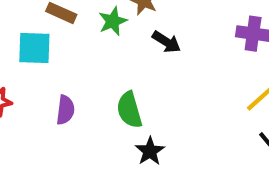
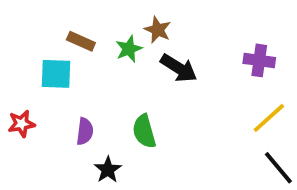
black arrow: (166, 42) -> (179, 68), size x1.4
black star: (150, 151) -> (108, 170), moved

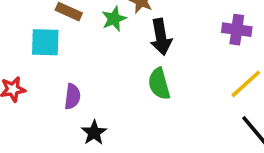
black arrow: (179, 68) -> (161, 37), turned 48
green semicircle: (144, 131) -> (159, 84), moved

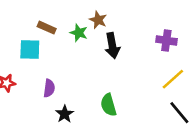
green star: (114, 19) -> (79, 33), turned -30
green semicircle: (159, 84) -> (108, 105), moved

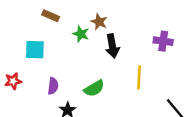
brown rectangle: (47, 28) -> (51, 16), moved
yellow line: (173, 79) -> (139, 77), moved, turned -45
green semicircle: (108, 105) -> (94, 88), moved, turned -105

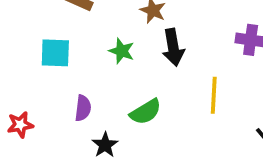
green star: (81, 34) -> (122, 51), moved
red star: (13, 81) -> (20, 125), moved

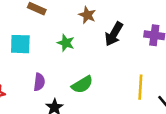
black arrow: (173, 47) -> (114, 34), moved, turned 40
yellow line: (214, 95) -> (140, 87), moved

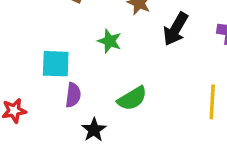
cyan square: (20, 44) -> (56, 64), moved

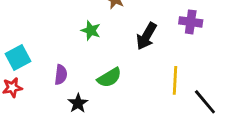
black arrow: (176, 29) -> (146, 36), moved
cyan square: (56, 64) -> (18, 58), moved, turned -30

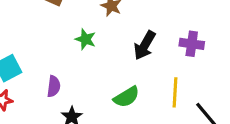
purple cross: (191, 22) -> (192, 44), moved
green semicircle: (109, 78) -> (126, 97), moved

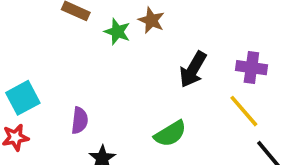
green star: (85, 39) -> (117, 32), moved
yellow line: (175, 92) -> (244, 111), moved, turned -44

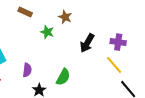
green star: (117, 32) -> (47, 32), moved
green semicircle: (170, 134) -> (63, 77), moved, turned -30

